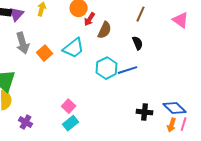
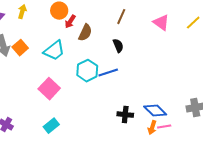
orange square: (45, 53) -> (20, 48), moved
pink square: (69, 106) -> (49, 89), moved, size x1.5
pink line: (184, 124) -> (164, 127), turned 64

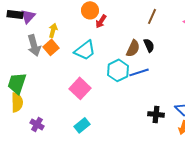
yellow arrow: (22, 12) -> (53, 30), moved
brown semicircle: (85, 33) -> (133, 48), moved

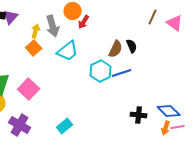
brown line: (152, 16) -> (153, 17), moved
gray arrow: (34, 45) -> (53, 26), moved
pink square: (80, 88) -> (29, 89), moved
purple cross: (37, 124) -> (20, 125), size x1.5

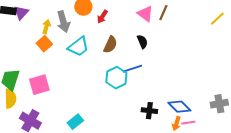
red arrow: (84, 22) -> (102, 17), moved
pink triangle: (175, 23) -> (145, 14), moved
brown semicircle: (116, 49) -> (110, 45), moved
cyan hexagon: (101, 71) -> (116, 78), moved
pink square: (29, 89) -> (39, 85), turned 30

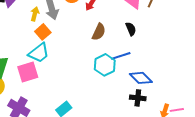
orange square: (44, 44) -> (43, 32), moved
cyan trapezoid: (78, 47) -> (39, 53), moved
blue diamond: (179, 107) -> (141, 78), moved

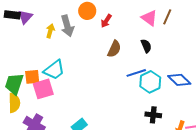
orange square: (43, 32) -> (32, 77), moved, turned 35
cyan hexagon: (105, 65) -> (150, 82), moved
blue diamond: (141, 78) -> (179, 80), moved

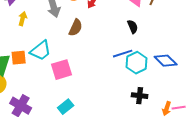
yellow arrow: (50, 31) -> (23, 19), moved
brown semicircle: (114, 49) -> (76, 28), moved
pink square: (43, 89) -> (62, 70), moved

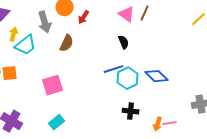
cyan trapezoid: (41, 51) -> (26, 45), moved

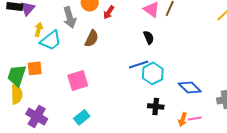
blue diamond: (157, 76) -> (190, 87), moved

